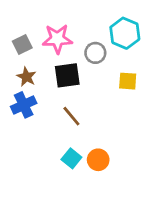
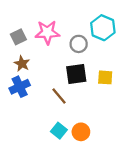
black square: (67, 75) -> (76, 74), moved
yellow square: (128, 81) -> (105, 77), moved

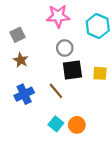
pink star: (47, 32) -> (58, 16), moved
gray circle: (79, 44) -> (65, 48), moved
blue cross: (20, 87) -> (24, 94), moved

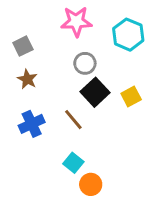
black square: (72, 70) -> (95, 92), turned -35
yellow square: (100, 73) -> (131, 96), turned -32
orange circle: (77, 125) -> (91, 184), moved

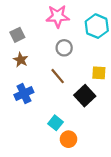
black square: (95, 92) -> (85, 96), moved
yellow square: (131, 96) -> (99, 73), turned 32
brown line: (73, 120) -> (58, 76), moved

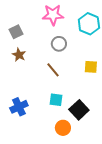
blue cross: (24, 93) -> (19, 107), moved
black square: (85, 96) -> (79, 110), moved
cyan square: (55, 123) -> (56, 100), moved, turned -32

